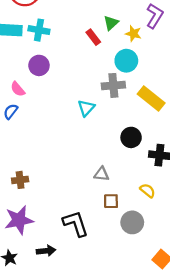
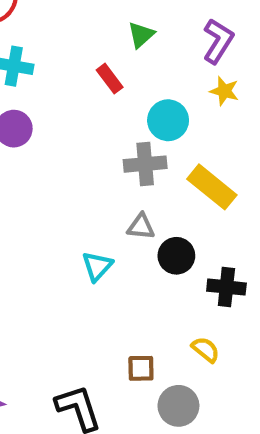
green triangle: (111, 23) -> (141, 35), moved
yellow star: (133, 34) -> (224, 91), moved
cyan triangle: (86, 108) -> (97, 266), moved
gray triangle: (102, 174) -> (141, 227), moved

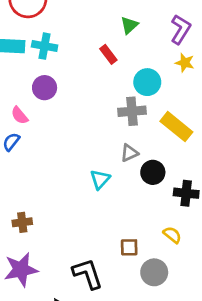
gray triangle: (141, 227) -> (129, 153), turned -30

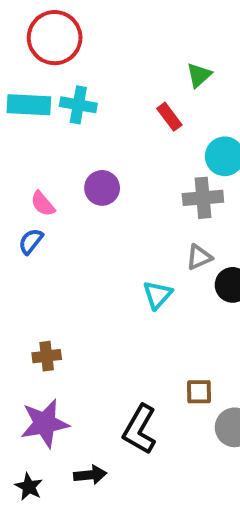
purple circle: (45, 88) -> (102, 188), moved
black L-shape: (88, 274) -> (140, 429), turned -132

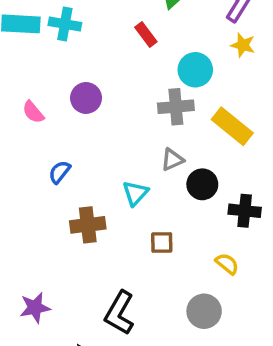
blue semicircle: (31, 241) -> (60, 172), moved
brown cross: (47, 356) -> (88, 225), moved, size x1.4
brown square: (199, 392) -> (162, 242), moved
purple star: (45, 423) -> (35, 308), size x0.7

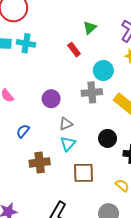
purple circle: (86, 98) -> (51, 99), moved
gray triangle: (172, 160) -> (66, 124), moved
brown square: (162, 242) -> (83, 173), size x1.5

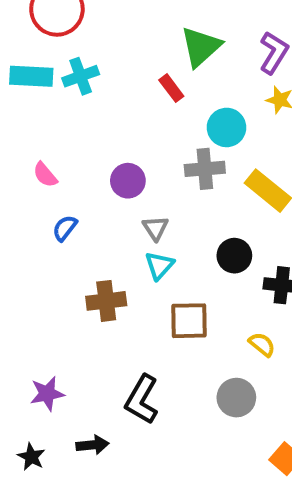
green triangle: (90, 28) -> (201, 47), size x1.6
cyan cross: (26, 43) -> (81, 76), turned -30
gray triangle: (66, 124) -> (156, 228), turned -40
blue semicircle: (23, 131) -> (65, 228), moved

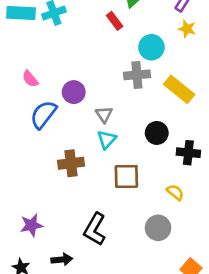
purple circle: (128, 181) -> (74, 92), moved
blue semicircle: (65, 228) -> (43, 114), size x1.6

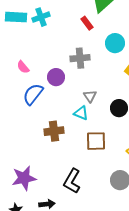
gray cross: (137, 75) -> (80, 58), moved
gray triangle: (104, 114) -> (90, 96), moved
cyan triangle: (107, 140) -> (81, 113), turned -49
purple star: (31, 225) -> (24, 178), size x1.4

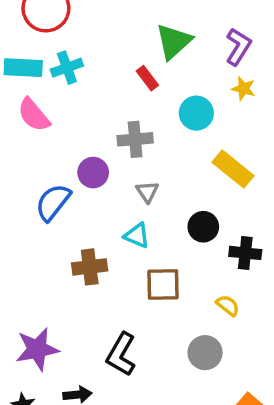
pink semicircle: (23, 67) -> (34, 115), moved, size x1.5
gray triangle: (90, 96) -> (147, 192), moved

